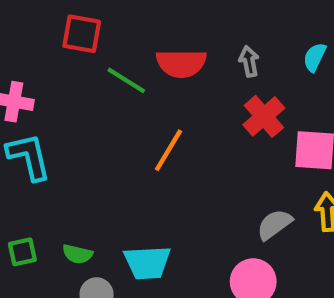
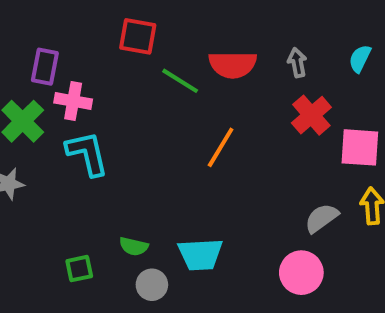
green square: (22, 252) -> (79, 269), moved

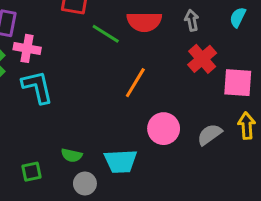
pink circle: (301, 273) -> (164, 129), moved

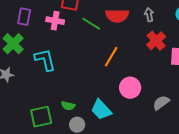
pink cross: (27, 48) -> (55, 21), moved
gray semicircle: (210, 135) -> (161, 103), moved
cyan trapezoid: (121, 161) -> (101, 110), turned 50
green square: (32, 172) -> (41, 117), size x1.6

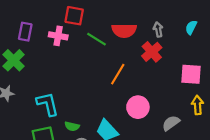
red cross: (156, 41) -> (152, 52), moved
cyan L-shape: (45, 60) -> (48, 104), moved

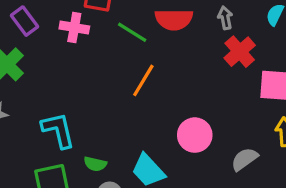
purple rectangle: (25, 32) -> (25, 21), turned -48
red cross: (152, 52) -> (240, 52), moved
orange line: (118, 74) -> (143, 80), moved

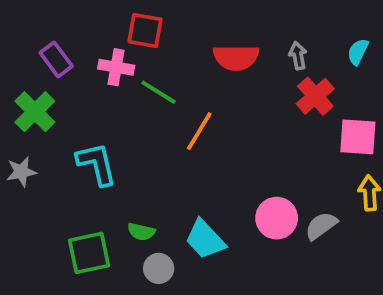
green line: (132, 32) -> (159, 92), moved
cyan L-shape: (58, 130) -> (97, 164), moved
pink circle: (195, 135) -> (277, 218), moved

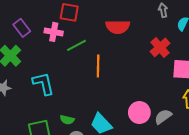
gray arrow: (298, 56) -> (163, 10), moved
green line: (159, 92) -> (76, 45), turned -60
orange line: (199, 131) -> (98, 66), turned -30

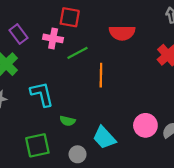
green semicircle: (67, 120) -> (68, 121), moved

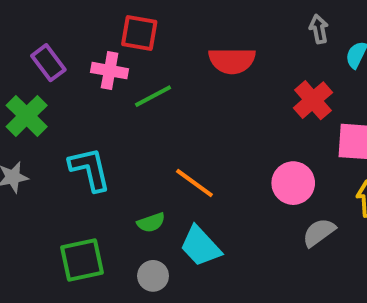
orange line: (101, 75) -> (194, 183), moved, turned -55
green semicircle: (68, 121) -> (151, 223), moved, turned -32
pink circle: (145, 125) -> (293, 183), moved

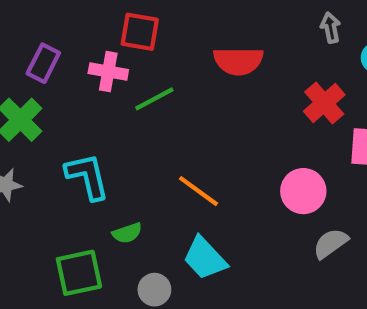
purple rectangle: (48, 63) -> (43, 63), turned 64
green semicircle: (151, 223) -> (127, 233), moved

